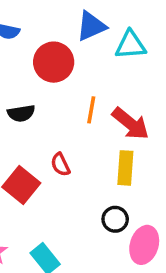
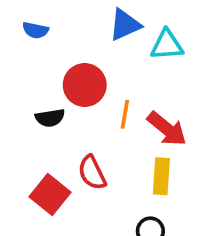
red circle: (54, 62) -> (85, 85), moved
red semicircle: (60, 165) -> (92, 173), size x1.4

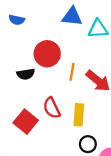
blue triangle: (125, 25) -> (72, 16), turned 30
yellow rectangle: (161, 176) -> (79, 115), moved

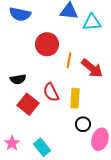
blue semicircle: (17, 20) -> (20, 14), size x1.5
black semicircle: (26, 74) -> (18, 79), moved

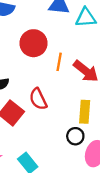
yellow rectangle: (75, 98) -> (85, 112), moved

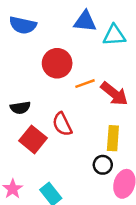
orange line: (59, 62) -> (85, 84), turned 60

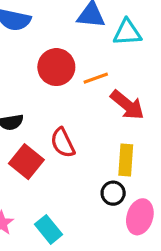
orange line: (85, 84) -> (96, 78), moved

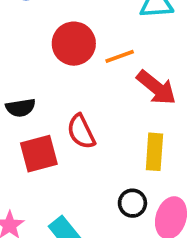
red square: (26, 162) -> (39, 154), turned 36
black circle: (113, 193) -> (132, 203), moved

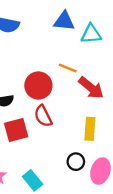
red circle: (74, 44) -> (38, 85), moved
orange line: (120, 56) -> (68, 68), turned 42

